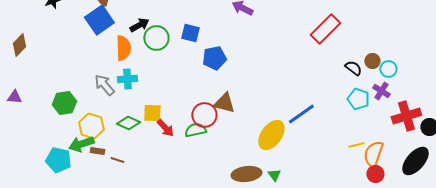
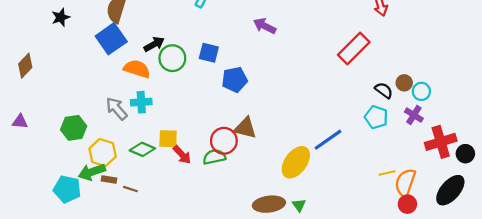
orange semicircle: (123, 48) -> (137, 69), turned -70
cyan pentagon: (358, 99) -> (376, 117), moved

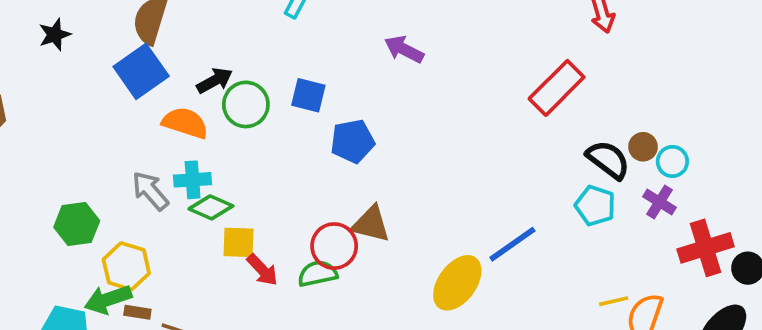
black semicircle: (384, 90) -> (608, 160), size x1.4
green diamond: (142, 149) -> (211, 207), moved

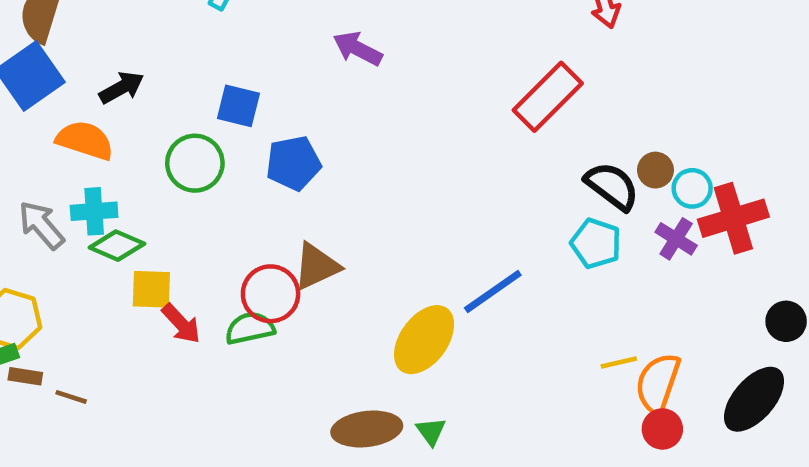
green circle: (246, 104) -> (195, 163), moved
brown triangle: (371, 224) -> (316, 266), turned -39
red cross: (706, 248) -> (733, 218), moved

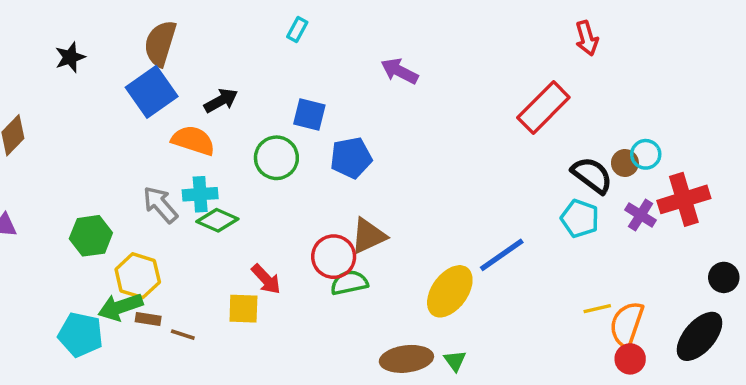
cyan circle: (692, 188) -> (646, 154), moved
yellow square: (151, 289) -> (243, 309), moved
green semicircle: (250, 328) -> (349, 283), moved

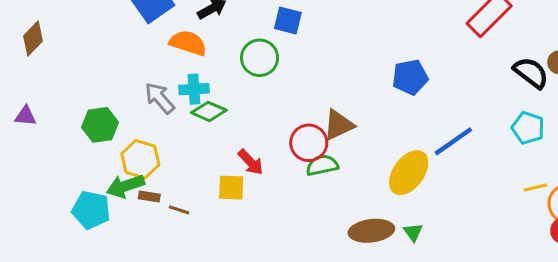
blue pentagon: (351, 158) -> (410, 77), moved
cyan pentagon: (580, 218) -> (528, 128), moved

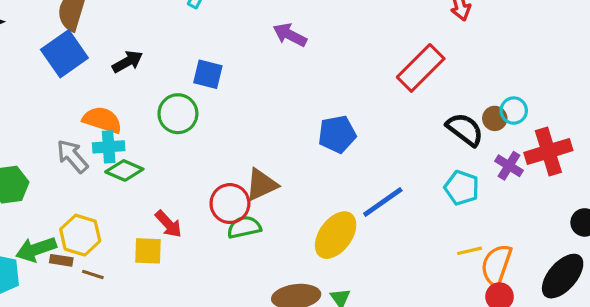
orange semicircle: (188, 43) -> (102, 120), moved
yellow hexagon: (140, 159) -> (80, 235), moved

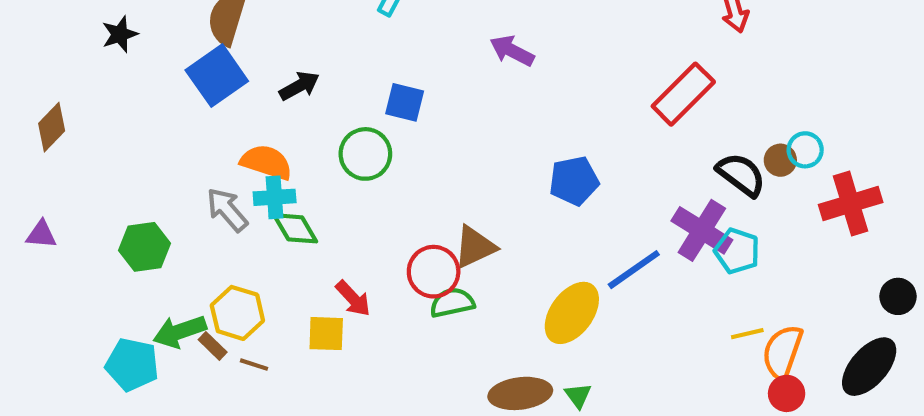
purple cross: (509, 166) -> (702, 230), moved, size x1.6
green diamond: (124, 170) -> (295, 228), turned 36
brown rectangle: (61, 260) -> (213, 346), turned 35

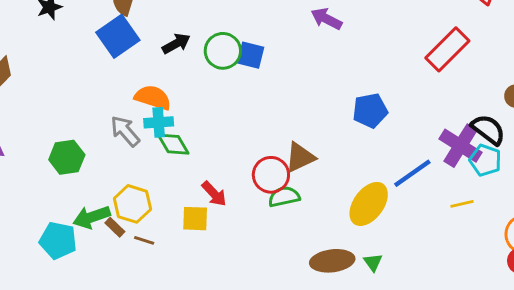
green circle: (365, 154) -> (223, 51), moved
black semicircle: (741, 175) -> (488, 130), moved
yellow line: (747, 334) -> (462, 204), moved

